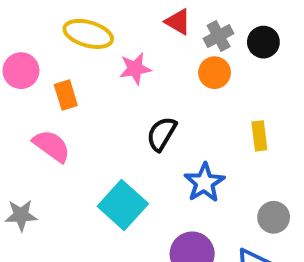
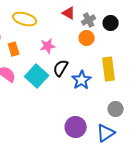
pink star: (135, 69) -> (48, 46), moved
yellow rectangle: (259, 136) -> (109, 69), size x1.6
blue star: (204, 183) -> (82, 80), moved
cyan square: (123, 205) -> (37, 76), moved

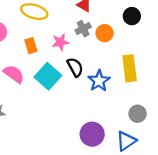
gray cross: (89, 20) -> (83, 29), moved
orange rectangle: (14, 49) -> (31, 46), moved
black semicircle: (61, 68) -> (75, 67), turned 120

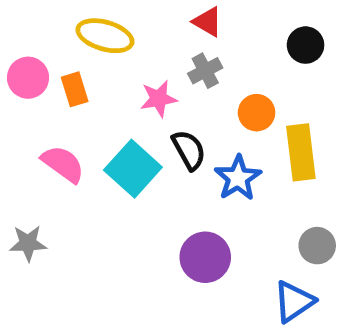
orange circle: (105, 33) -> (257, 113), moved
orange rectangle: (31, 46) -> (75, 89), moved
purple circle: (92, 134) -> (205, 257), moved

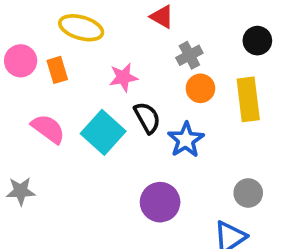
black circle: (306, 45) -> (257, 41), moved
gray cross: (205, 71) -> (189, 55), moved
yellow rectangle: (301, 152) -> (248, 99), moved

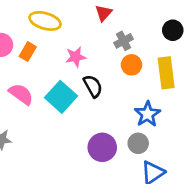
red triangle: (162, 17) -> (104, 13), turned 42
orange rectangle: (57, 70) -> (28, 52), turned 48
blue star: (186, 140) -> (147, 114), moved
gray circle: (248, 193) -> (138, 143), moved

